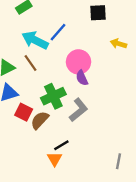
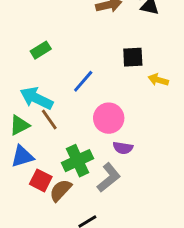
cyan arrow: (35, 40) -> (36, 98), moved
yellow arrow: (118, 44) -> (158, 80), moved
purple semicircle: (82, 78) -> (123, 148), moved, turned -56

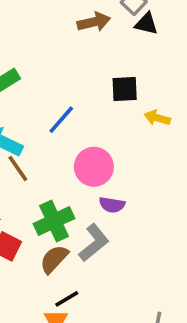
brown semicircle: (61, 190) -> (54, 259), moved

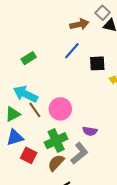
blue line: (61, 120) -> (72, 51), moved
pink circle: (94, 167) -> (60, 109), moved

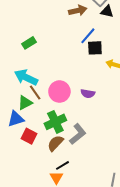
blue line: (72, 51) -> (88, 36), moved
green triangle: (13, 114) -> (25, 103), moved
purple semicircle: (90, 131) -> (88, 94), moved

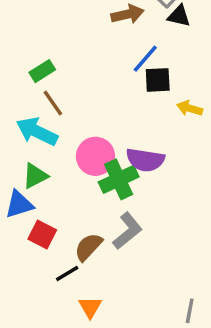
brown line: (35, 93) -> (53, 103), moved
purple semicircle: (88, 94) -> (145, 160), size x1.5
green cross: (55, 122) -> (119, 179), moved
black line: (62, 165) -> (67, 274), moved

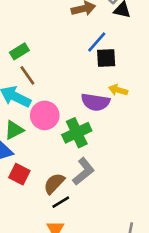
yellow arrow: (190, 108) -> (118, 90), moved
pink circle: (96, 156) -> (45, 115), moved
purple semicircle: (145, 160) -> (95, 102), moved
black line: (67, 274) -> (61, 202), moved

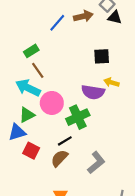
blue line: (97, 42) -> (57, 23), moved
gray L-shape: (83, 171) -> (96, 163), moved
black line: (61, 202) -> (65, 141), moved

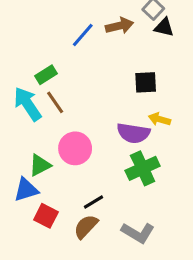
cyan arrow: (28, 88) -> (28, 104), moved, turned 30
green cross: (78, 117) -> (143, 168), moved
gray L-shape: (96, 163) -> (138, 233), turned 70

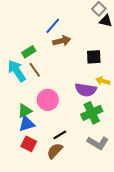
brown arrow: (120, 26) -> (62, 41), moved
blue triangle: (26, 190) -> (27, 124), moved
gray L-shape: (138, 233) -> (98, 143), moved

